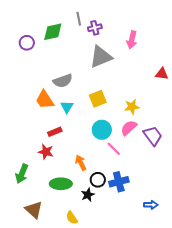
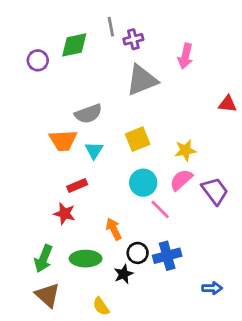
orange trapezoid: (45, 100) -> (63, 140), turned -60
green arrow: (22, 174) -> (43, 259), moved

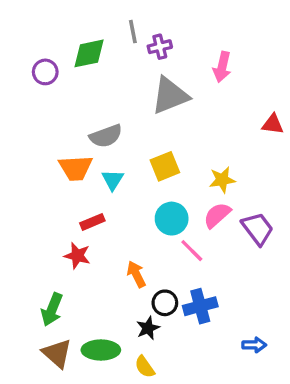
green ellipse: (86, 259) -> (101, 350), moved
yellow semicircle: (101, 306) -> (145, 367), moved

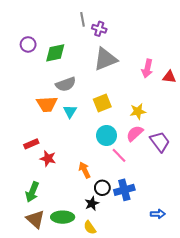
purple cross: (160, 47) -> (99, 29), turned 32
green diamond: (89, 53) -> (55, 53), moved
pink arrow: (222, 67) -> (147, 69), moved
red rectangle: (92, 222) -> (31, 144), moved

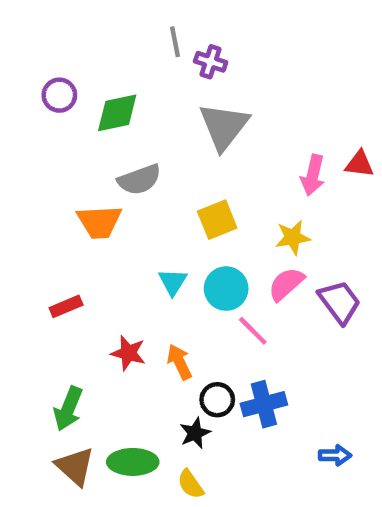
gray triangle: (105, 59) -> (224, 126), turned -30
pink arrow: (147, 69) -> (313, 175), moved
cyan triangle: (70, 111) -> (173, 282), moved
red star: (48, 158) -> (128, 353), moved

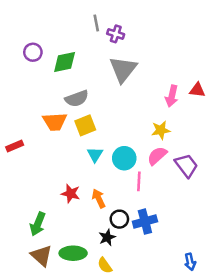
yellow square: (217, 220) -> (85, 125), moved
red rectangle: (66, 306) -> (15, 146), moved
pink line: (253, 331) -> (139, 181), turned 48
blue arrow: (335, 455) -> (190, 262), moved, turned 77

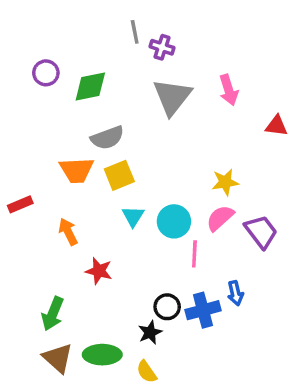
pink arrow: (172, 96) -> (229, 90), moved, turned -30
orange arrow: (99, 198) -> (68, 232), moved
blue arrow: (190, 262) -> (235, 293), moved

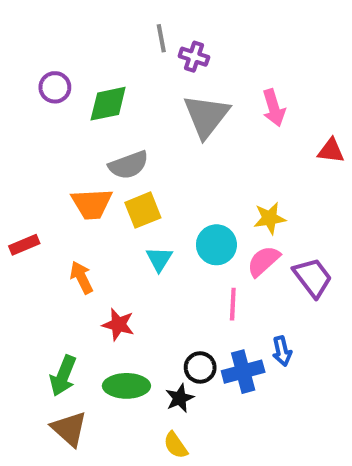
cyan circle: (174, 221) -> (216, 245), moved
green ellipse: (102, 355) -> (126, 386), moved

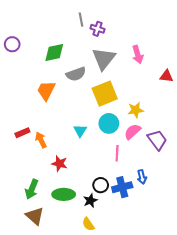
purple circle: (55, 87) -> (12, 44), moved
gray semicircle: (129, 165) -> (76, 74), moved
orange trapezoid: (92, 204) -> (46, 91), moved, turned 120
yellow square: (143, 210) -> (105, 94), moved, size x1.4
red rectangle: (24, 245) -> (22, 133), moved

